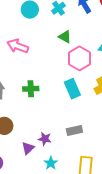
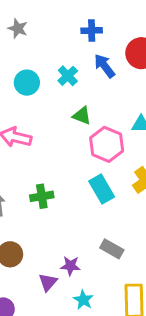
gray rectangle: (74, 131) -> (112, 249), turned 49

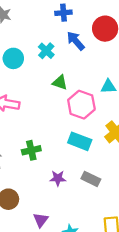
cyan rectangle: (102, 189) -> (80, 141), turned -35
gray rectangle: (112, 249) -> (91, 179), moved
purple star: (70, 266) -> (58, 178), moved

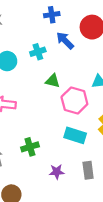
cyan cross: (46, 51) -> (38, 52), turned 32
gray rectangle: (91, 179) -> (88, 170), turned 60

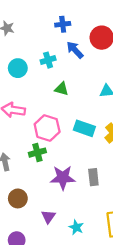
pink hexagon: (74, 100) -> (47, 128), moved
cyan rectangle: (75, 135) -> (84, 128), moved
purple star: (57, 172) -> (63, 178), size x1.6

